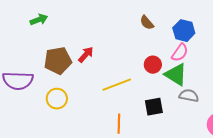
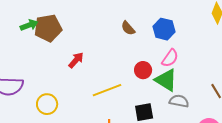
brown semicircle: (147, 23) -> (128, 28), moved
blue hexagon: (184, 31) -> (164, 29), moved
brown pentagon: (58, 61) -> (48, 28), moved

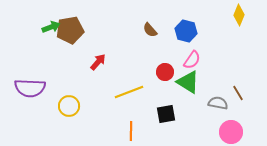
gray semicircle: (179, 101) -> (218, 103), moved

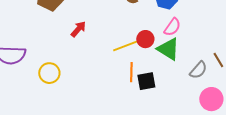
yellow line: (129, 92) -> (127, 45), moved
gray semicircle: (218, 103) -> (198, 70), turned 120
orange line: (131, 131) -> (131, 72), moved

